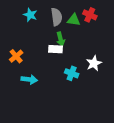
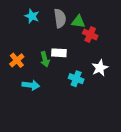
red cross: (90, 15) -> (90, 34), moved
green arrow: (61, 39) -> (45, 59), moved

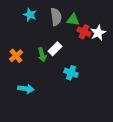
white rectangle: (59, 53) -> (55, 49), turned -48
white star: (100, 68) -> (98, 33), moved
cyan arrow: (31, 85) -> (26, 89), moved

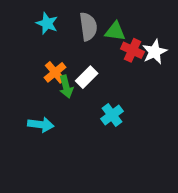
orange cross: (16, 56) -> (55, 72), moved
cyan cross: (71, 73) -> (112, 115), turned 32
cyan arrow: (26, 89) -> (41, 125), moved

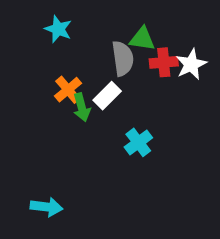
gray semicircle: (88, 27) -> (123, 58), moved
red cross: (132, 50) -> (164, 62), turned -30
cyan arrow: (41, 125) -> (46, 207), moved

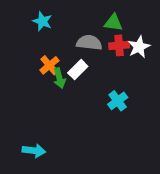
green triangle: (142, 39) -> (113, 23), moved
gray semicircle: (123, 58) -> (89, 43), turned -75
cyan cross: (138, 142) -> (118, 101), moved

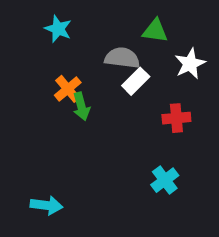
red cross: (119, 45) -> (176, 118), moved
white rectangle: (78, 70) -> (136, 81), moved
cyan cross: (118, 101) -> (165, 180), moved

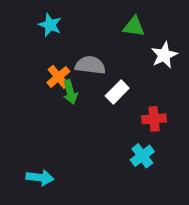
gray semicircle: (122, 58) -> (90, 65), moved
white rectangle: (136, 81) -> (117, 92), moved
red cross: (176, 118) -> (154, 119), moved

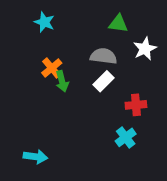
gray semicircle: (90, 65) -> (103, 56), moved

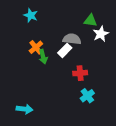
green triangle: (118, 24) -> (90, 21), moved
white rectangle: (103, 81) -> (65, 50), moved
red cross: (136, 105) -> (80, 73), moved

